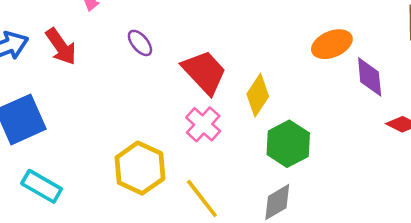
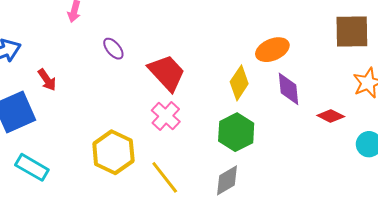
red arrow: (61, 47) -> (47, 80), moved, size x0.7
purple diamond: (370, 77) -> (288, 89), moved
yellow diamond: (258, 95) -> (239, 83), moved

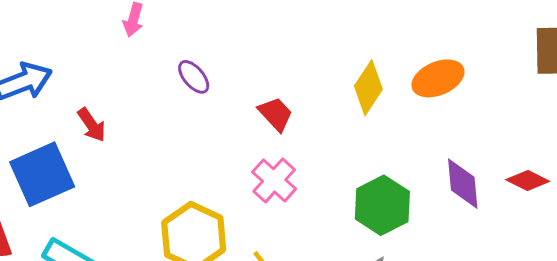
red trapezoid: (167, 73) -> (276, 114), size x0.6
yellow diamond: (239, 83) -> (368, 88), moved
purple diamond: (288, 89) -> (463, 184), moved

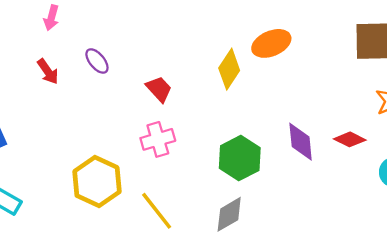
orange ellipse: (438, 78) -> (271, 43), moved
red arrow: (92, 125) -> (48, 72), moved
pink cross: (274, 180) -> (158, 139), turned 32

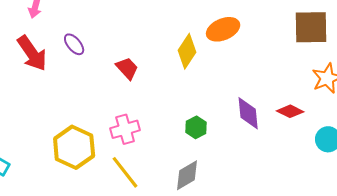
red arrow: (48, 72) -> (32, 53), size x1.6
pink cross: (158, 139) -> (125, 129), moved
green hexagon: (240, 158) -> (196, 127), size x0.6

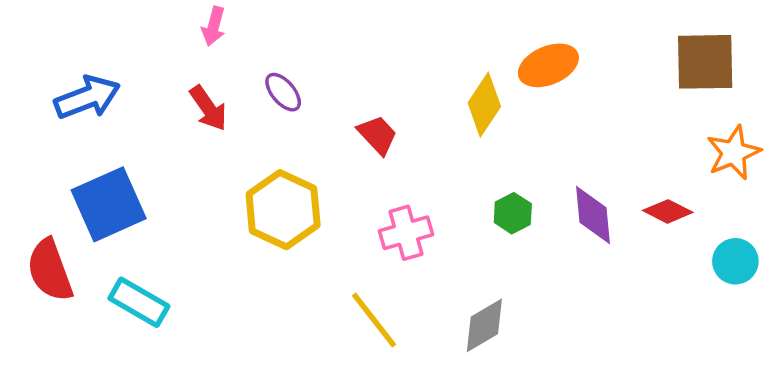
red arrow: (32, 53) -> (208, 108), size x0.7
green hexagon: (196, 127) -> (513, 213), moved
pink cross: (125, 129) -> (406, 233), moved
yellow hexagon: (74, 147) -> (283, 210), moved

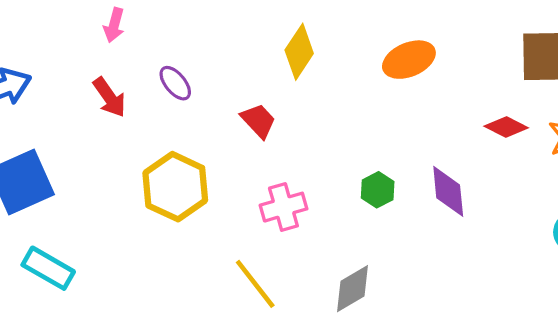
yellow diamond: (484, 105) -> (299, 52), moved
red diamond: (668, 211) -> (506, 127), moved

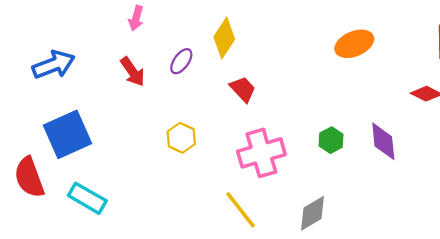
yellow diamond: (299, 52) -> (224, 38), moved
purple ellipse: (175, 83) -> (181, 61), turned 76
yellow hexagon: (175, 187) -> (181, 138), size x0.6
pink cross: (283, 207) -> (261, 153), size x1.4

